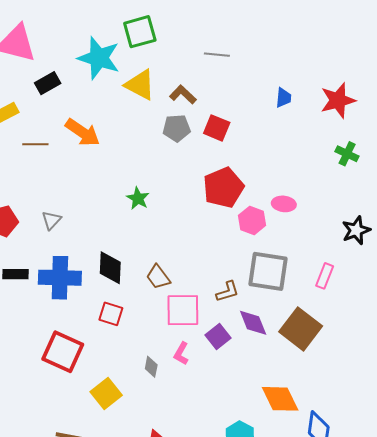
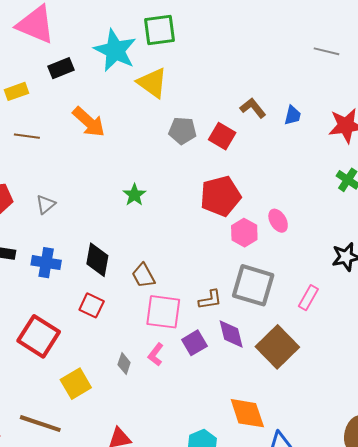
gray line: (217, 55) -> (327, 51), moved
brown L-shape: (183, 95) -> (253, 108), moved
brown line: (35, 144) -> (27, 136), moved
pink ellipse: (284, 204) -> (278, 221), turned 45
blue cross: (60, 278) -> (46, 263), size x0.7

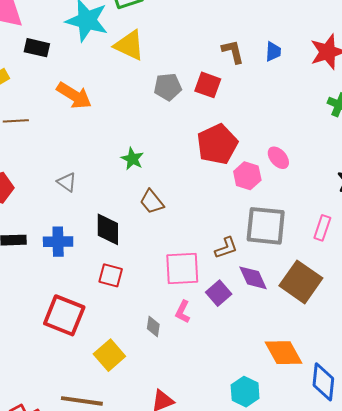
black rectangle: (61, 68) -> (37, 48), turned 45
brown L-shape: (253, 108) -> (233, 52), turned 36
gray triangle: (46, 204) -> (67, 182), moved, turned -35
brown trapezoid: (143, 276) -> (152, 202), moved

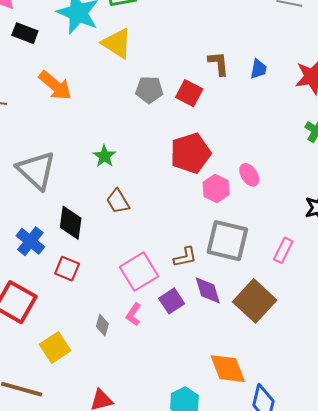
gray triangle: (67, 182) -> (36, 170), size x2.0
blue cross: (58, 242) -> (30, 241), moved, turned 32
pink square: (182, 268) -> (139, 272), turned -36

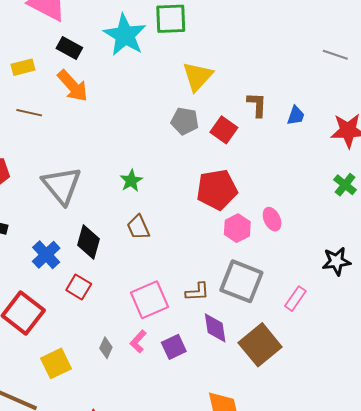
yellow triangle: (117, 43) -> (198, 76), moved, turned 32
orange arrow: (55, 86) -> (73, 86), moved
purple square: (172, 301) -> (174, 347), moved

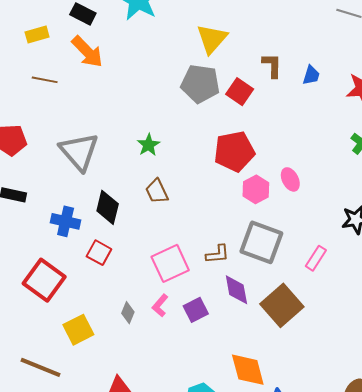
gray pentagon: (185, 121) -> (200, 84), size x1.4
blue cross: (46, 255) -> (66, 221), turned -32

